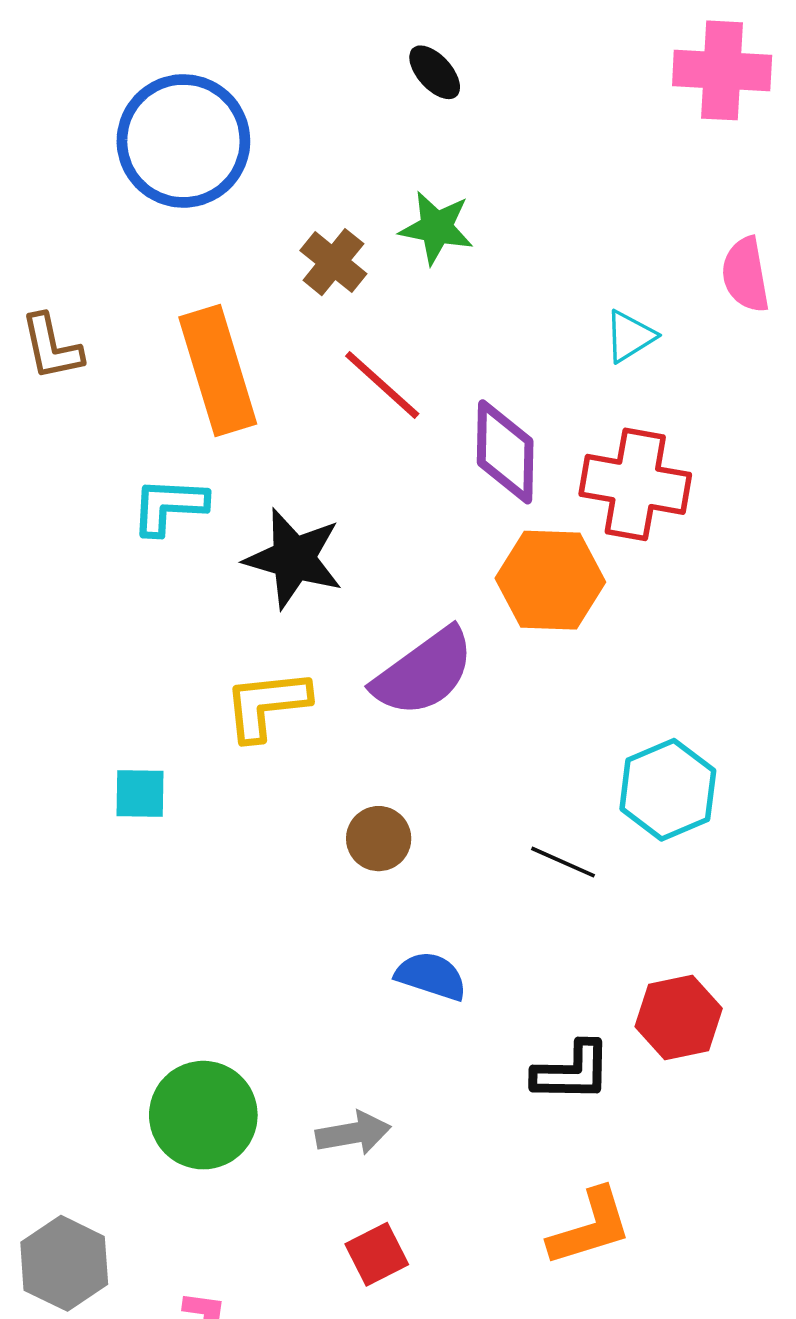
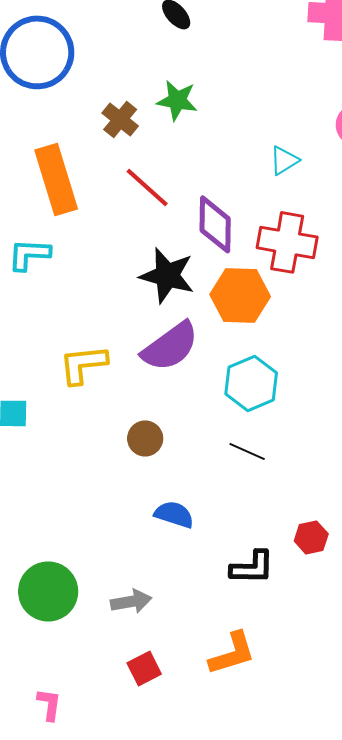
black star: (294, 558) -> (167, 275), moved
cyan hexagon: (668, 790) -> (251, 383), moved
red hexagon: (679, 1018) -> (311, 537), size x0.7
orange L-shape: (590, 1227) -> (232, 653), moved

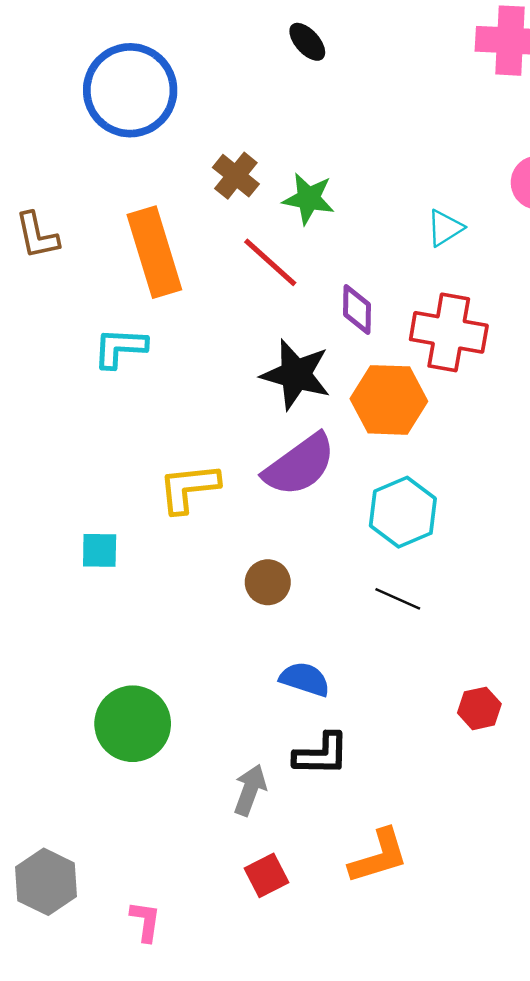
green star: (177, 100) -> (309, 199), moved
purple diamond: (215, 224) -> (357, 309), size x0.7
black L-shape: (252, 567) -> (321, 754), moved
green circle: (48, 591) -> (133, 724), moved
gray arrow: (131, 601) -> (250, 790), turned -60

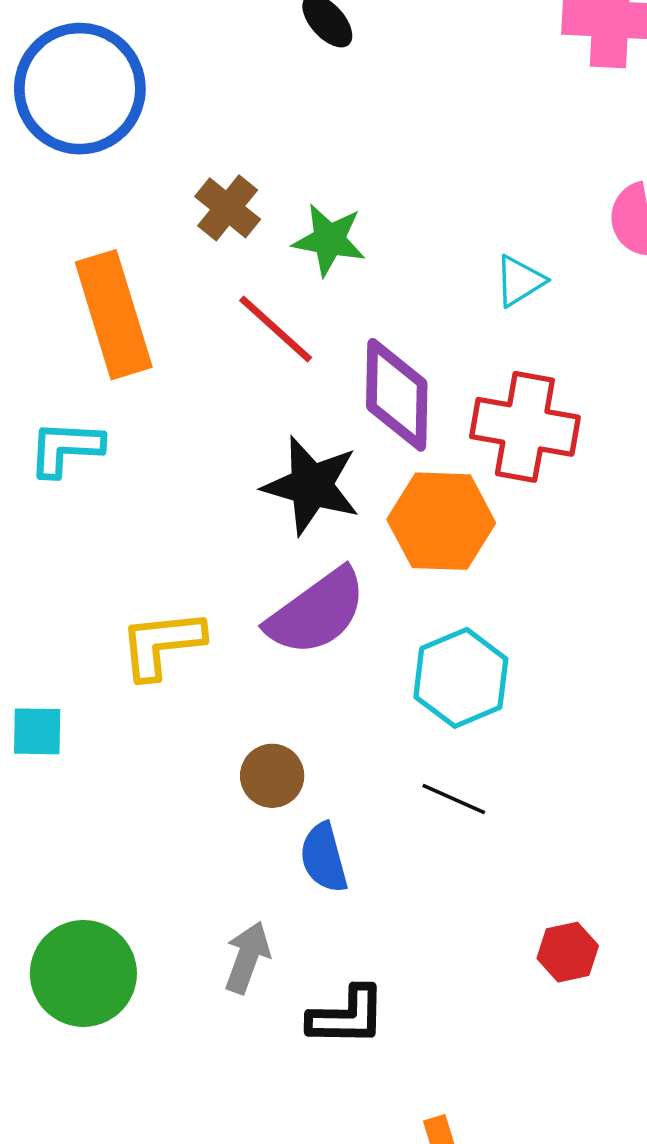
purple diamond: (357, 309) -> (397, 395), size x1.6
blue semicircle: (305, 679) -> (324, 858), moved, turned -123
gray arrow: (250, 790) -> (247, 957), moved

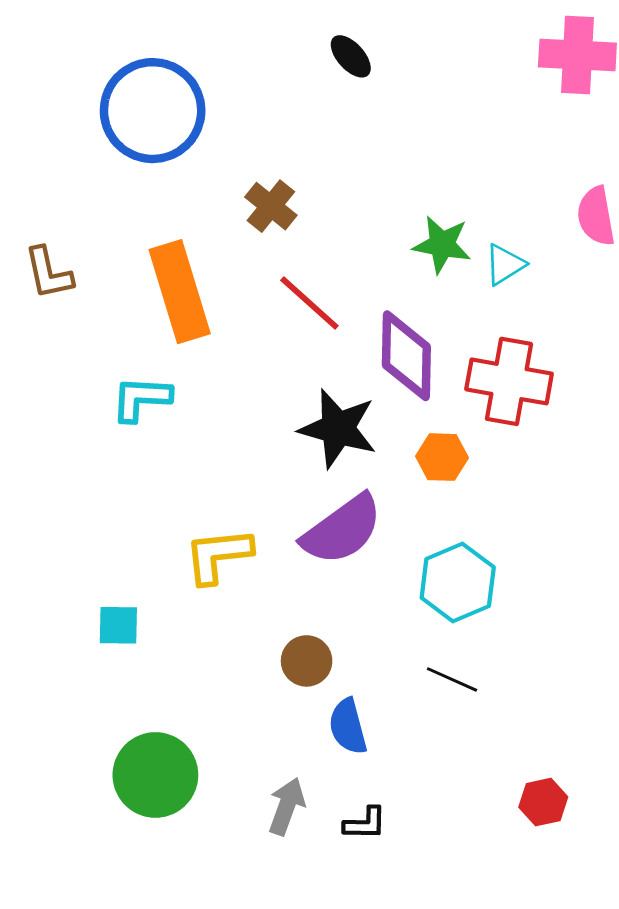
green star: (329, 240) -> (442, 245), moved
orange hexagon: (441, 521) -> (442, 457), size x0.6
green circle: (83, 973) -> (155, 775), moved
black L-shape: (347, 1016) -> (365, 823), moved, size x0.7

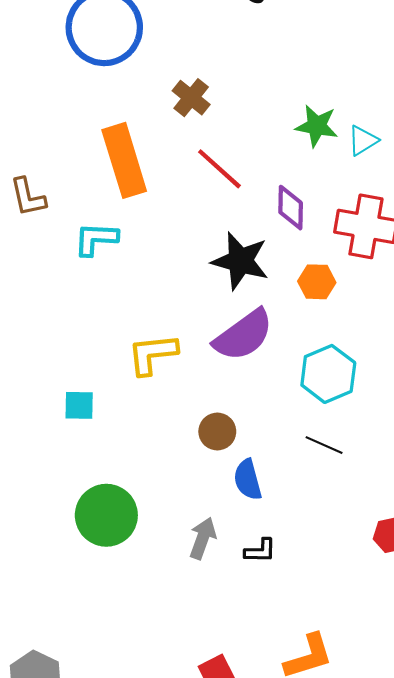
brown L-shape: (48, 273) -> (28, 197), moved
purple diamond: (406, 356) -> (291, 208), size x0.7

